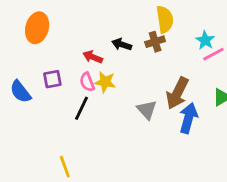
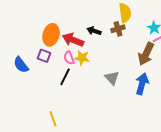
orange ellipse: (37, 28) -> (51, 35), moved
red arrow: (93, 57) -> (73, 40), size x1.5
purple square: (52, 79) -> (44, 56), turned 32
brown arrow: (177, 93) -> (146, 54), moved

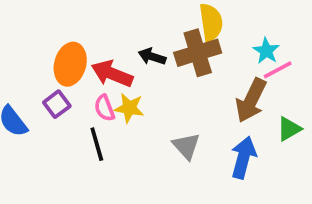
brown cross: (118, 29) -> (198, 53), size x1.6
purple square: (44, 56) -> (57, 104), turned 32
black line: (65, 77) -> (97, 144), turned -42

